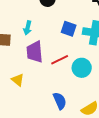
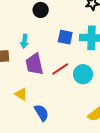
blue semicircle: (60, 101) -> (41, 113), moved

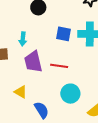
red line: (60, 69) -> (59, 66), turned 42
cyan circle: (83, 74) -> (70, 94), moved

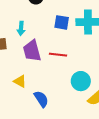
cyan circle: (70, 94) -> (81, 81), moved

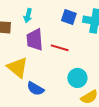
yellow triangle: (20, 81) -> (18, 68), size x1.6
blue semicircle: (41, 99) -> (35, 89), turned 144

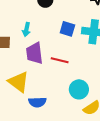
blue semicircle: (35, 89) -> (37, 102), turned -30

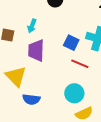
blue square: (67, 29) -> (71, 43), moved
red line: (60, 60) -> (80, 64), moved

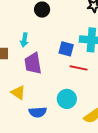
yellow triangle: (16, 76) -> (18, 93), size x0.7
cyan circle: (74, 93) -> (67, 99), moved

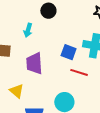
cyan arrow: (24, 40) -> (28, 30), moved

